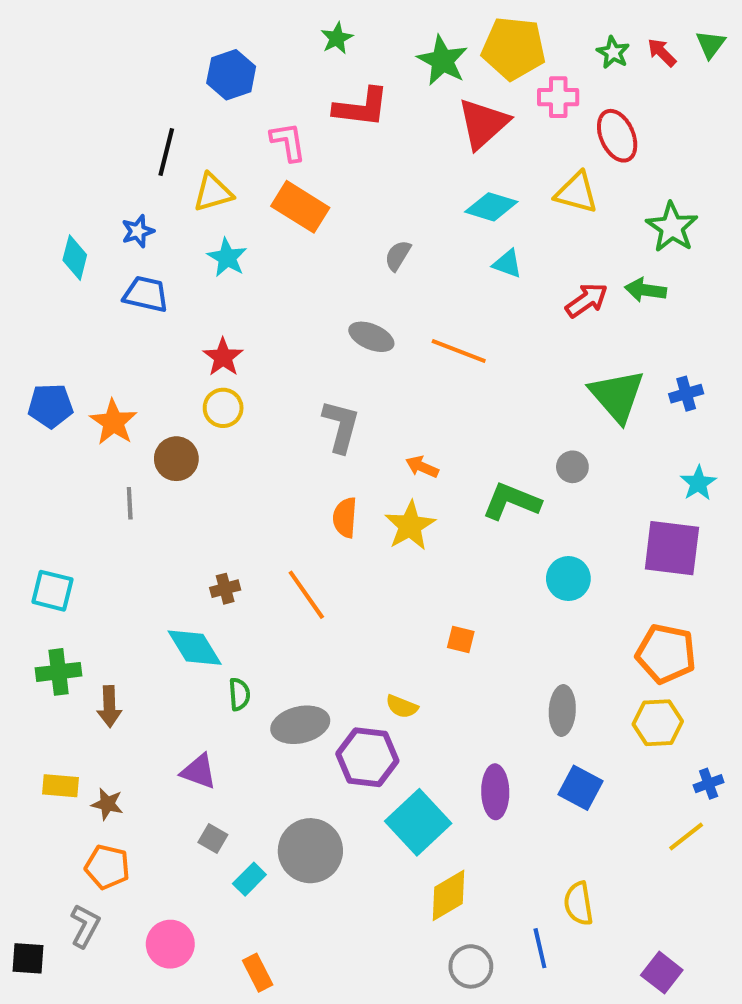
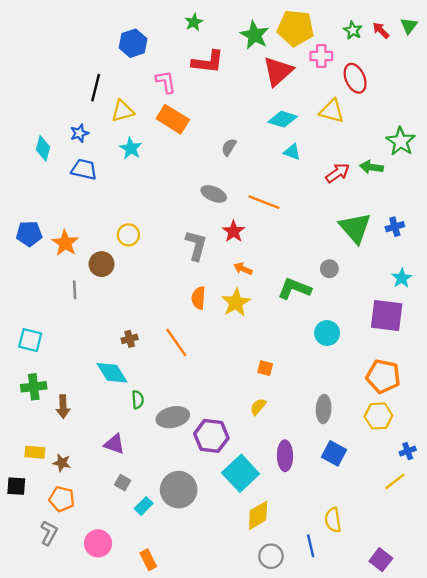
green star: (672, 227) -> (401, 141), moved
red star: (223, 357) -> (234, 231), moved
yellow semicircle: (402, 706) -> (258, 407), moved, turned 108
black square: (28, 958) -> (16, 486), moved

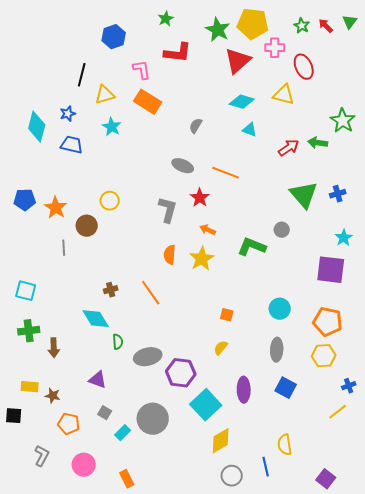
cyan diamond: (43, 148) -> (37, 127), size x1.4
cyan circle: (327, 333) -> (280, 309), moved
orange pentagon: (62, 499) -> (69, 424), moved

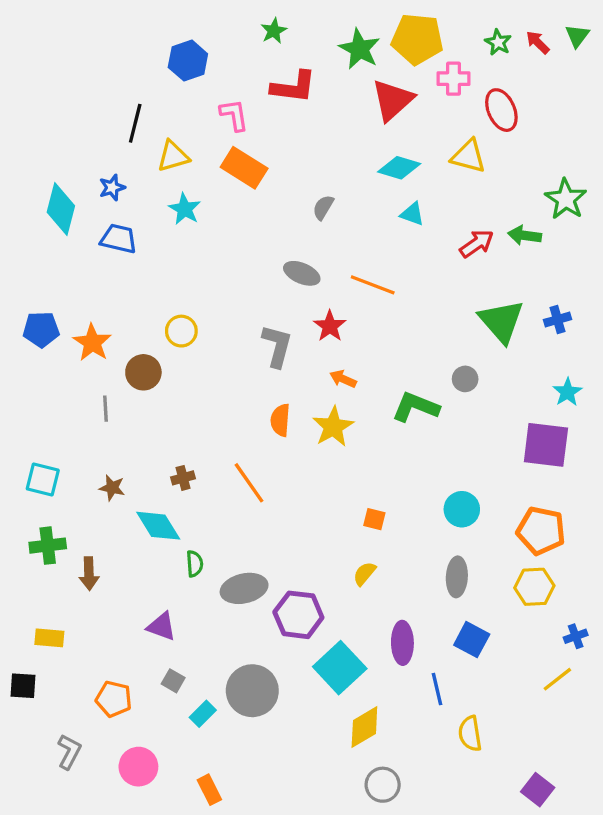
brown star: (53, 396) -> (112, 488), moved
blue line: (266, 467) -> (437, 689), moved

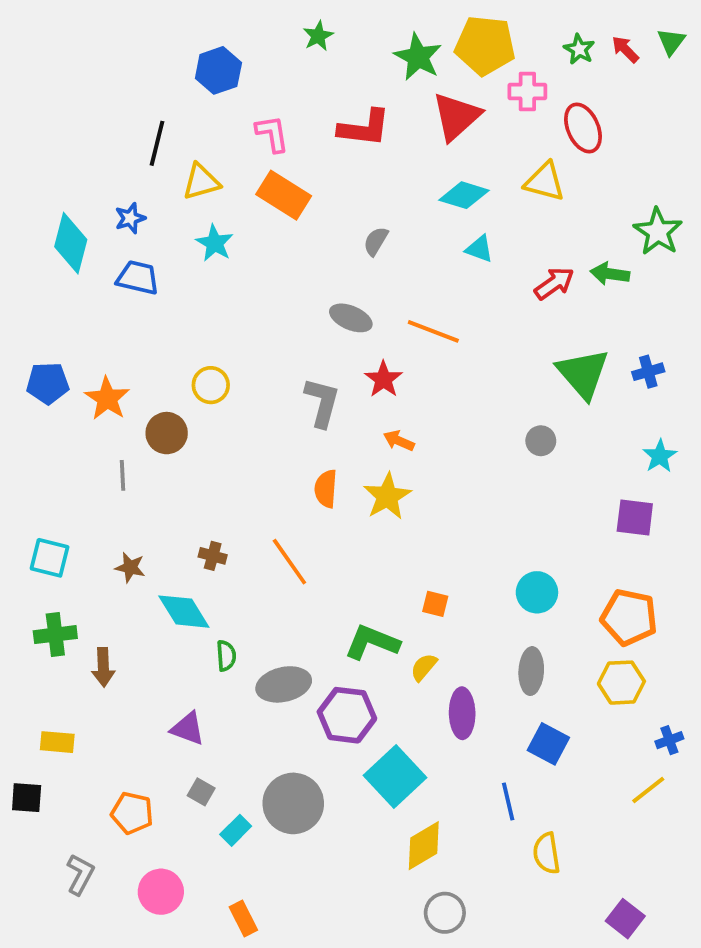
red L-shape: (294, 87) -> (364, 128), moved
green L-shape: (416, 407) -> (372, 642), moved
purple square: (546, 445) -> (635, 518), size x0.7
brown cross: (183, 478) -> (213, 556), turned 30
purple ellipse: (402, 643) -> (462, 713), moved

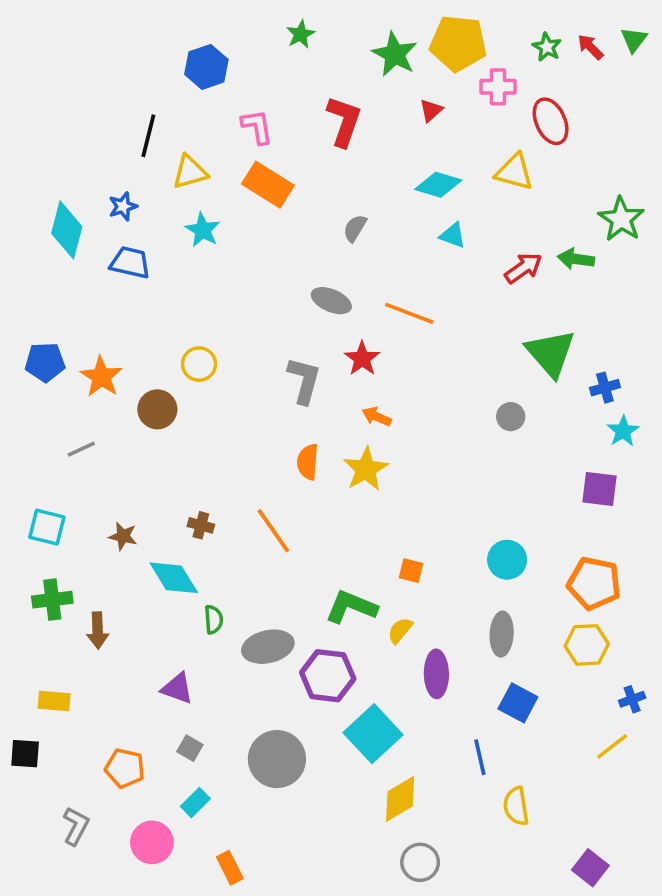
red triangle: (456, 116) -> (431, 110), size x0.5
red L-shape: (364, 128) -> (344, 121), turned -78
blue cross: (648, 372) -> (605, 388), moved
gray line: (122, 475) -> (81, 449), moved, turned 68
cyan rectangle: (236, 830) -> (195, 803), moved

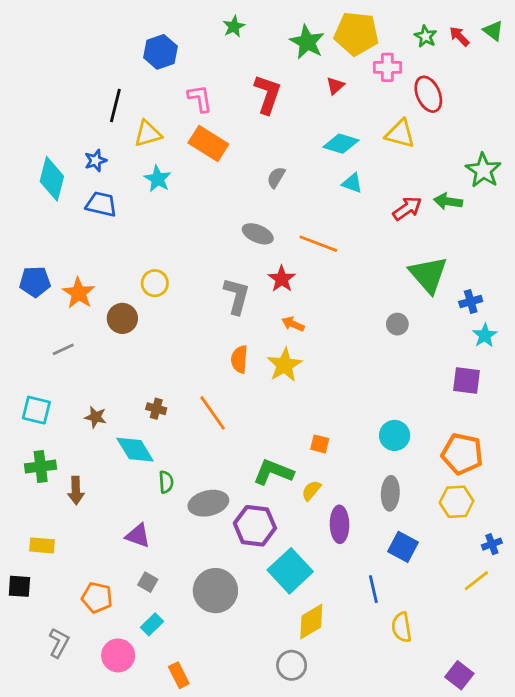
green triangle: (634, 40) -> (493, 31), turned -30
gray circle: (420, 862) -> (292, 665), moved

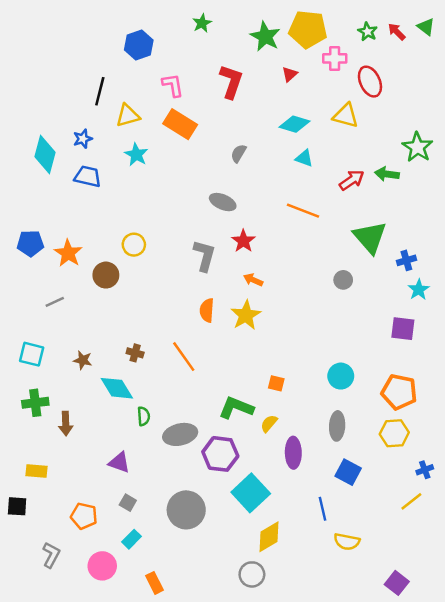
orange line: (318, 244) -> (303, 211), moved
yellow semicircle: (402, 627) -> (347, 542), turned -70

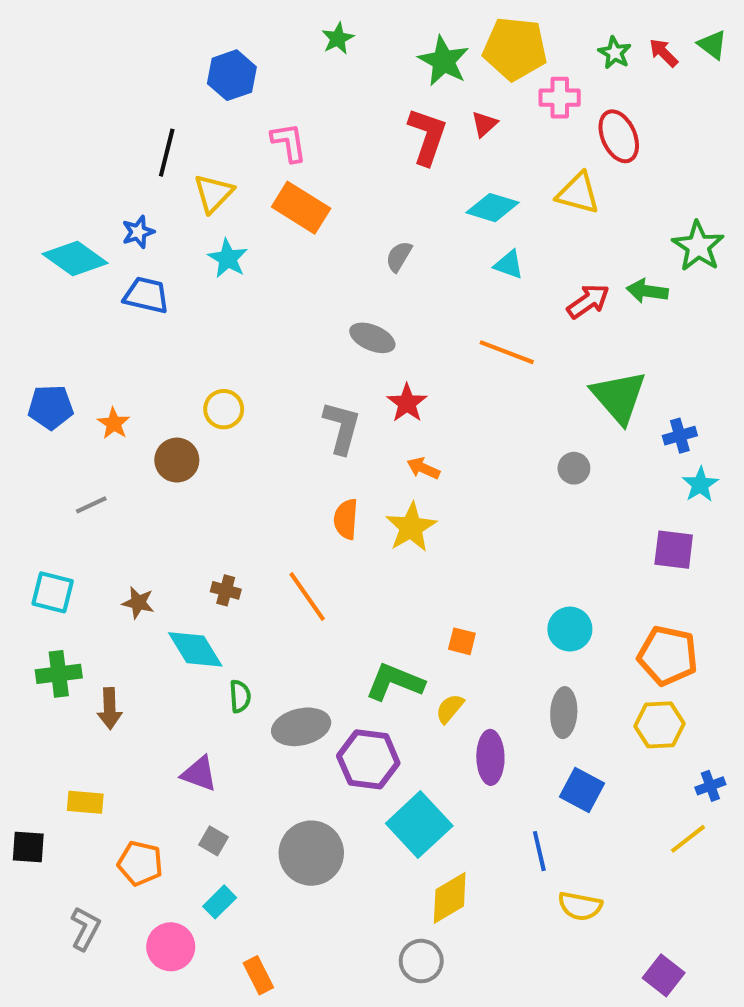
red L-shape: (231, 82) -> (427, 136), moved
yellow triangle: (128, 116) -> (214, 193), turned -30
cyan diamond: (45, 155) -> (75, 258), turned -69
orange star: (68, 253) -> (114, 423), size x0.7
yellow rectangle: (37, 471) -> (85, 802), moved

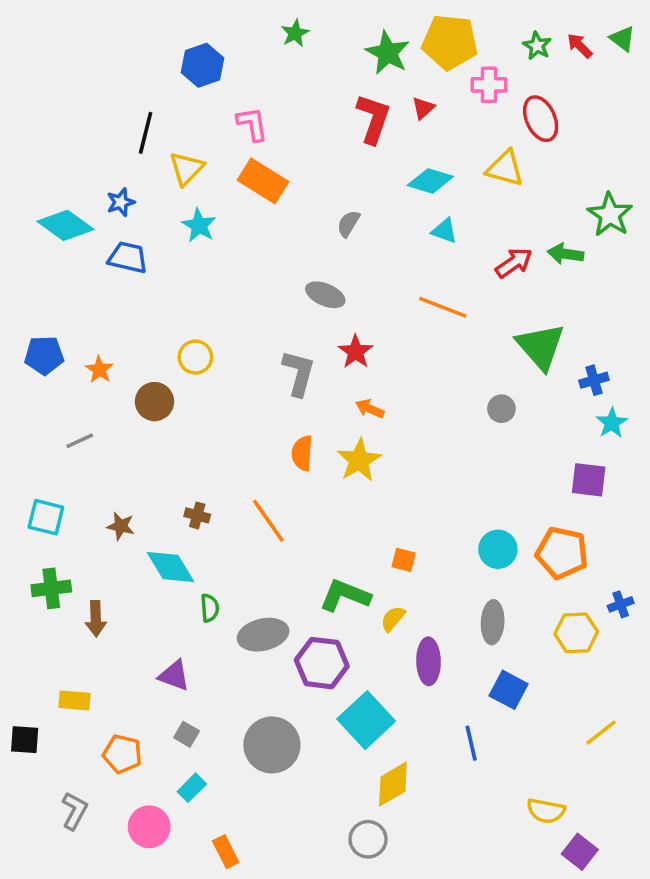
orange pentagon: (668, 656) -> (562, 553), moved
blue cross: (710, 786) -> (621, 604), moved
yellow semicircle: (580, 906) -> (546, 811), moved

